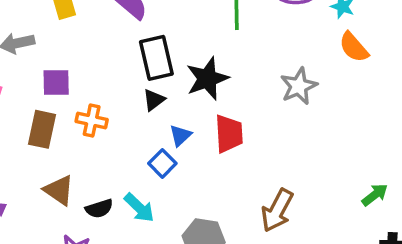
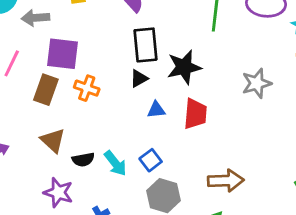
purple square: (56, 83) -> (62, 54), size x1.4
blue triangle: (180, 135) -> (156, 110), turned 30
blue square: (162, 163) -> (151, 160), moved
brown arrow: (277, 210) -> (226, 181), turned -128

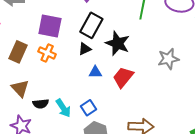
black rectangle: (146, 45) -> (91, 25), turned 30
purple square: (62, 54) -> (50, 26), moved
black star: (184, 67) -> (118, 43), turned 30
red trapezoid: (195, 114) -> (123, 77), turned -150

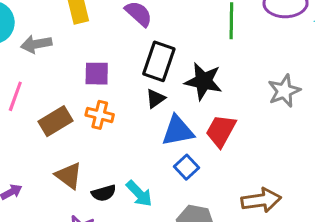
purple square: (50, 26) -> (97, 74), size x0.7
brown rectangle: (18, 52) -> (56, 121), turned 45
blue triangle: (95, 72) -> (178, 131), size x1.6
blue square: (89, 108) -> (187, 167), moved

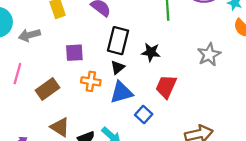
black star: (203, 81) -> (151, 52), size x0.7
orange cross: (100, 115) -> (91, 81), moved
blue triangle: (178, 131) -> (121, 92), moved

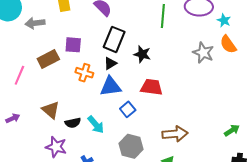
gray star: (209, 55) -> (203, 53), moved, turned -30
pink line: (17, 74) -> (19, 75), moved
red trapezoid: (166, 87) -> (152, 87), turned 65
brown rectangle: (48, 89) -> (48, 59), moved

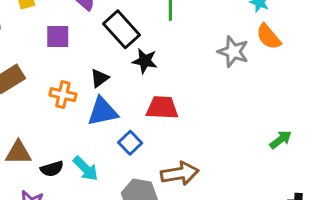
black rectangle: (114, 39) -> (121, 29), moved, turned -60
purple square: (73, 45) -> (58, 36), moved
brown triangle: (51, 110) -> (18, 153), turned -36
green arrow: (232, 130) -> (281, 140), moved
brown arrow: (175, 134) -> (180, 173), moved

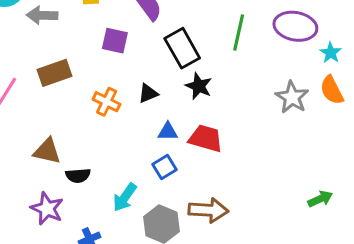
blue triangle: (102, 112) -> (168, 132), moved, size x0.6
cyan arrow: (86, 169) -> (125, 197), moved, turned 68

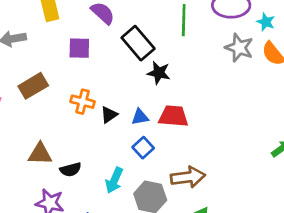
black triangle: (148, 93) -> (109, 115), moved
gray star: (292, 97) -> (239, 48), moved

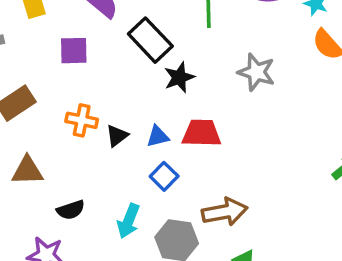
gray star: (239, 48) -> (256, 72), moved
black star: (159, 73) -> (179, 77), turned -30
brown triangle: (40, 154) -> (27, 171), moved

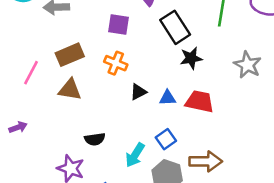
orange cross: (82, 120) -> (116, 63), moved
brown triangle: (27, 171) -> (70, 90), moved
blue square: (164, 176) -> (166, 139), moved

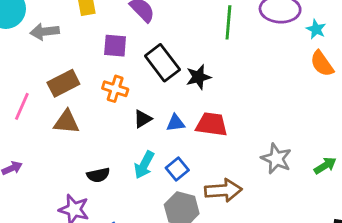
black rectangle: (175, 27) -> (162, 63), moved
gray star: (247, 65) -> (276, 159), moved
cyan arrow: (135, 155) -> (144, 165), moved

